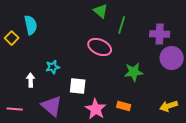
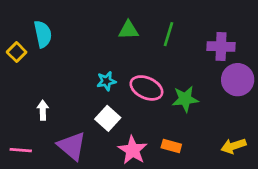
green triangle: (101, 11) -> (128, 30), moved, turned -42
pink ellipse: (100, 47) -> (146, 88), moved
cyan star: (53, 67) -> (106, 81), moved
white square: (78, 86) -> (108, 118), turned 36

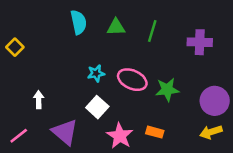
cyan semicircle: (43, 34) -> (79, 22), moved
purple circle: (238, 80) -> (215, 101), moved
pink line: (21, 150) -> (19, 136), turned -42

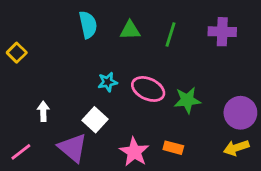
purple cross: (200, 42) -> (222, 32), moved
white square: (97, 107) -> (95, 120), moved

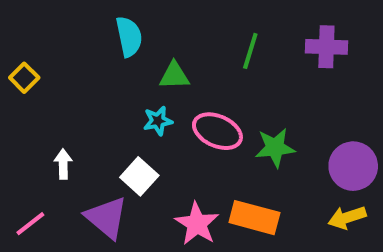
green triangle: (130, 30) -> (174, 76), moved
orange rectangle: (173, 148) -> (254, 218), size x1.6

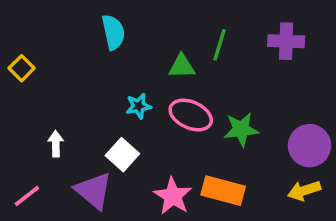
green triangle: (174, 76) -> (182, 66), moved

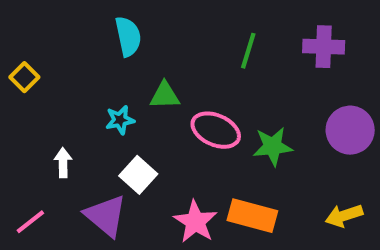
green triangle: (182, 66) -> (165, 95), moved
cyan star: (139, 106) -> (120, 120), moved
purple circle: (310, 146) -> (350, 130), moved

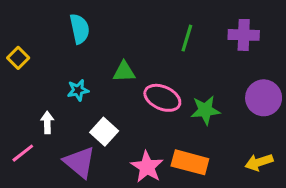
cyan semicircle: (128, 36) -> (80, 29), moved
cyan star: (120, 120) -> (78, 90), moved
pink line: (30, 222) -> (23, 153), moved

